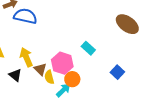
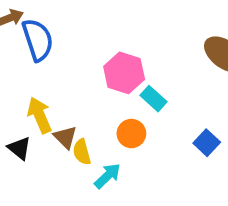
blue semicircle: (25, 16) -> (38, 40), turned 60
pink hexagon: (62, 63) -> (124, 73), moved
orange circle: (72, 79) -> (131, 134), moved

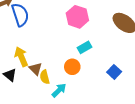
pink hexagon: (124, 73) -> (77, 17), moved
cyan rectangle: (153, 99) -> (85, 47), turned -72

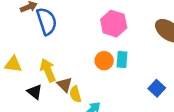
cyan rectangle: (85, 47) -> (122, 59), turned -56
orange circle: (72, 67) -> (104, 61), moved

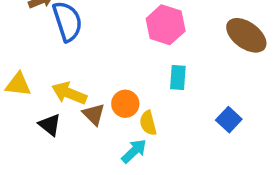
orange circle: (104, 61) -> (125, 104), moved
yellow arrow: (48, 70) -> (69, 93), turned -45
yellow semicircle: (75, 94) -> (148, 123), moved

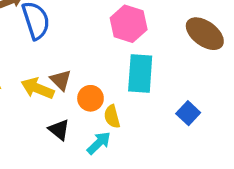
cyan rectangle: (178, 77) -> (140, 73), size x1.6
brown triangle: (94, 114) -> (61, 80), moved
black triangle: (50, 125) -> (59, 130), moved

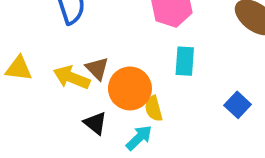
cyan rectangle: (140, 73) -> (185, 61), size x0.7
orange circle: (90, 98) -> (130, 88), size x1.5

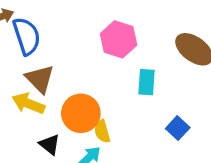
cyan rectangle: (185, 61) -> (146, 82), moved
brown triangle: (97, 68) -> (40, 79), moved, size x1.4

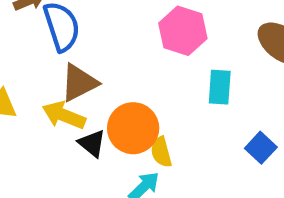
brown triangle: (40, 79) -> (79, 83), turned 48
black triangle: (50, 144) -> (92, 143), moved

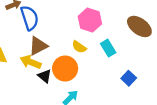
cyan rectangle: (220, 87) -> (108, 48), turned -35
yellow semicircle: (161, 152) -> (79, 47), moved, turned -40

